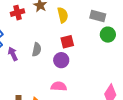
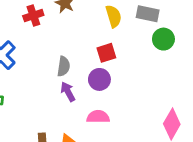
yellow semicircle: (63, 15) -> (114, 16), moved
purple arrow: (13, 54) -> (68, 92), moved

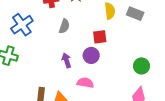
green circle: (163, 39) -> (141, 66), moved
gray semicircle: (64, 66) -> (64, 26), moved

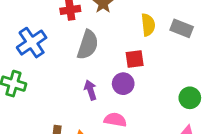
gray semicircle: (64, 26) -> (88, 45), size x1.5

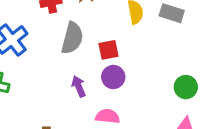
red square: (135, 59) -> (109, 50), moved

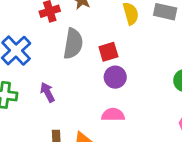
purple arrow: (79, 86) -> (47, 92), moved

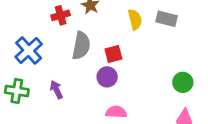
purple circle: (115, 77) -> (107, 77), moved

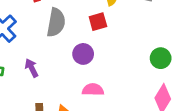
red square: (113, 54) -> (98, 22), moved

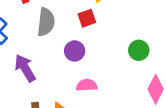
green circle: (161, 58) -> (139, 50), moved
purple arrow: (32, 68) -> (25, 68), size x1.5

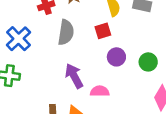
purple circle: (75, 51) -> (116, 57), moved
purple arrow: (25, 68) -> (74, 76), moved

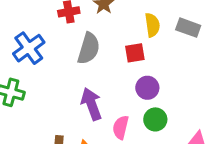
green circle: (148, 62) -> (155, 119), moved
pink semicircle: (100, 91) -> (121, 127), turned -84

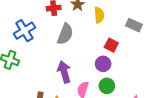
yellow semicircle: (152, 25) -> (99, 15), moved
red square: (135, 53) -> (111, 45), moved, turned 32

